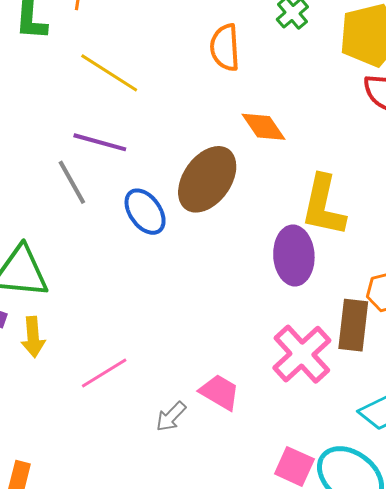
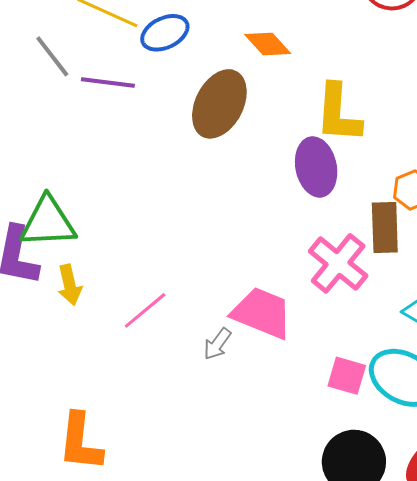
gray line: (72, 182) -> (52, 56), moved
blue ellipse: (145, 212) -> (165, 33), moved, turned -72
pink trapezoid: (220, 392) -> (262, 313), size x1.5

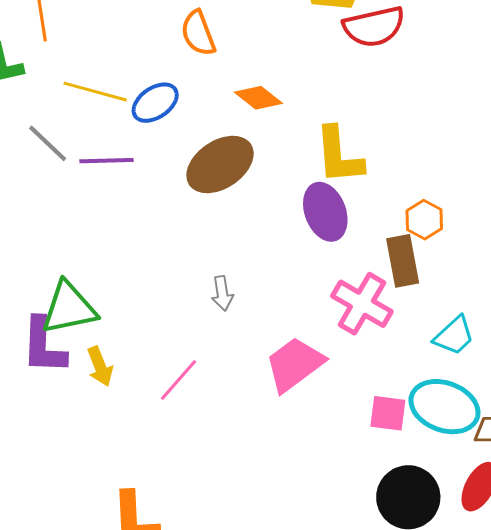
brown ellipse: (219, 104) -> (220, 164), turned 38
pink trapezoid: (262, 313) -> (294, 364), turned -50
gray arrow: (217, 344) -> (222, 293), moved, turned -36

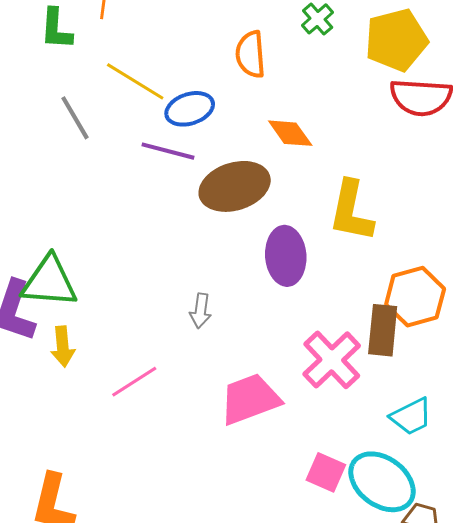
purple line: (106, 161) -> (168, 151), moved
purple ellipse: (325, 212) -> (286, 256), moved
orange hexagon: (424, 220) -> (415, 297), size x1.5

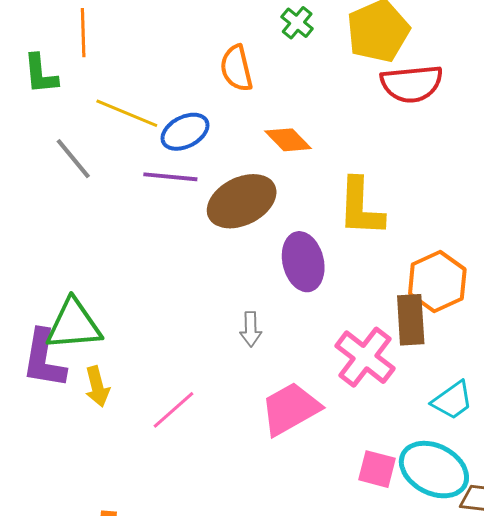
gray arrow: (201, 311) -> (251, 329), moved

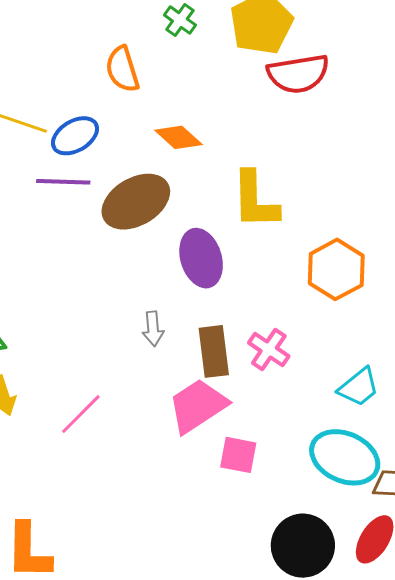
brown rectangle: (411, 320) -> (214, 351), moved
pink cross: (365, 357) -> (269, 349), size x0.7
pink square: (377, 469) -> (238, 455), moved

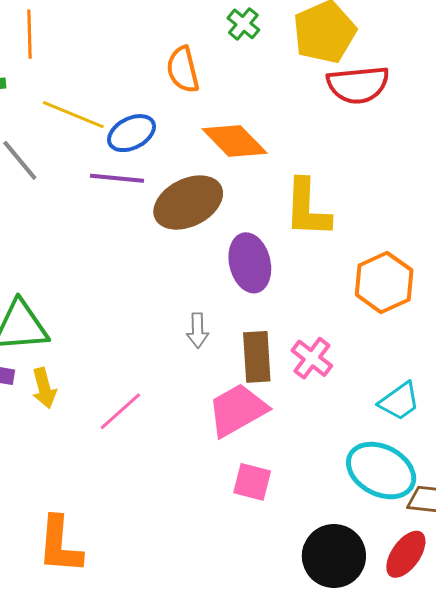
orange diamond: (178, 137) -> (235, 141), size x1.4
pink square: (238, 455) -> (252, 482), moved

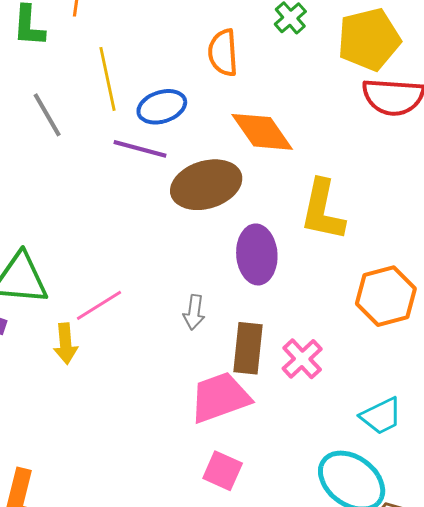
yellow line: (73, 115) -> (107, 79), turned 46
yellow arrow: (44, 388) -> (66, 344), moved
pink line: (120, 411) -> (99, 305), moved

